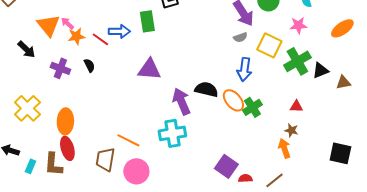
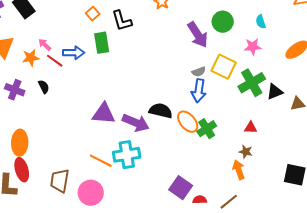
pink arrow: (67, 23) -> (45, 45), moved
gray semicircle: (240, 37) -> (199, 72), moved
purple triangle: (149, 69) -> (104, 114), moved
purple arrow: (181, 101) -> (136, 123), turned 136
orange line: (128, 140) -> (101, 161), moved

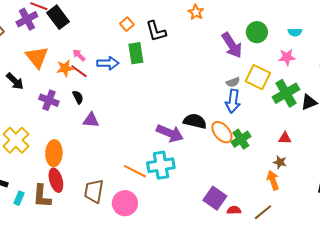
cyan semicircle: (261, 22) -> (295, 32), turned -72
red line: (55, 61) -> (79, 71), moved
purple triangle: (104, 114) -> (91, 120), moved, size x0.7

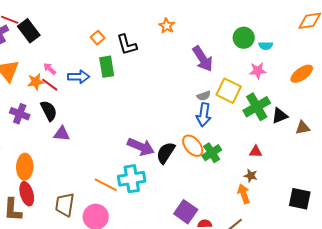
green circle: (257, 32) -> (244, 38), moved
black semicircle: (78, 97) -> (49, 111), size x1.5
black semicircle: (195, 121) -> (166, 153), moved, turned -70

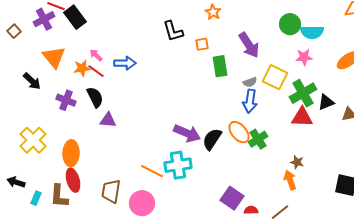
orange square: (98, 38) -> (202, 44), moved, turned 32
cyan semicircle: (266, 46) -> (312, 32), size x1.6
green rectangle: (107, 67) -> (220, 66), moved
red triangle: (256, 152) -> (302, 117), moved, size x1.6

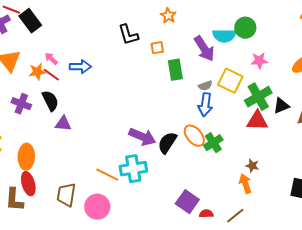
cyan semicircle: (312, 32) -> (224, 36), moved

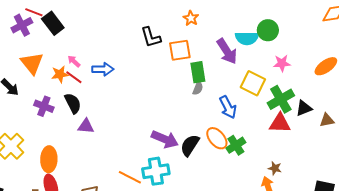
orange square: (157, 48) -> (180, 50), size x1.6
gray semicircle: (205, 86) -> (198, 88), moved, turned -48
blue arrow: (205, 105) -> (228, 107), turned -35

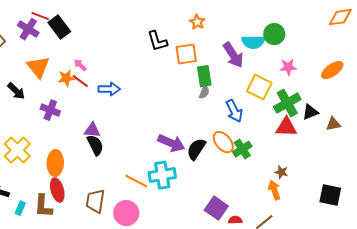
purple cross: (22, 25) -> (28, 29), turned -30
blue arrow: (103, 69) -> (109, 89), moved
black semicircle: (73, 103) -> (95, 145), moved

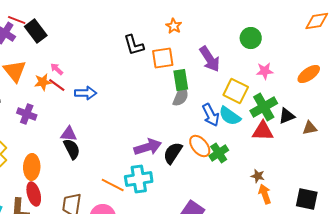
cyan semicircle: (253, 42) -> (230, 116), moved, turned 35
gray semicircle: (204, 92) -> (181, 96), size x1.5
purple arrow: (171, 143) -> (148, 147), turned -40
orange arrow: (274, 190) -> (265, 194), moved

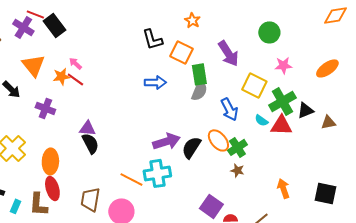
orange square: (163, 58) -> (181, 52), turned 35
blue arrow: (86, 93) -> (155, 82), moved
cyan semicircle: (230, 116) -> (261, 120), moved, size x0.6
brown star: (258, 176) -> (237, 170), moved

